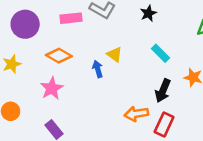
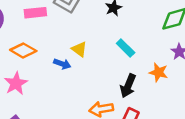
blue arrow: (98, 69) -> (62, 64), turned 126

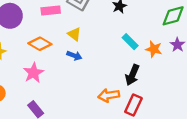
yellow triangle: (79, 49) -> (74, 34), moved
orange star: (159, 72) -> (154, 49), moved

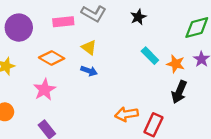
black arrow: (132, 75) -> (179, 92), moved

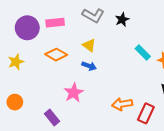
black star: (138, 17) -> (122, 20), moved
pink rectangle: (63, 22) -> (55, 23), moved
pink star: (45, 90) -> (74, 93), moved

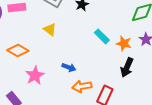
orange diamond: (56, 55) -> (18, 50), moved
blue arrow: (89, 66) -> (69, 67), moved

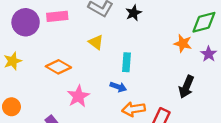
cyan rectangle: (102, 36) -> (126, 62), moved, turned 49
orange star: (124, 43) -> (183, 43), moved

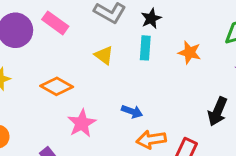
pink rectangle: (57, 16) -> (55, 23), turned 42
orange star: (183, 43) -> (190, 52), moved
cyan rectangle: (126, 62) -> (145, 48), moved

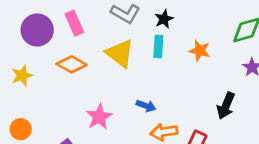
pink rectangle: (55, 23) -> (74, 23), turned 30
yellow triangle: (104, 55) -> (120, 53), size x1.6
orange diamond: (57, 86) -> (72, 64), moved

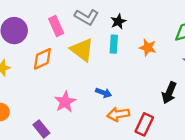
pink rectangle: (74, 23) -> (56, 26), moved
orange diamond: (72, 64) -> (42, 59), turned -55

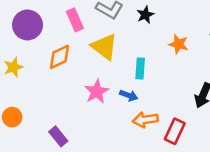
cyan rectangle: (114, 44) -> (140, 68), moved
pink star: (65, 102) -> (97, 92), moved

